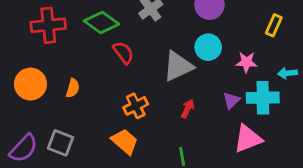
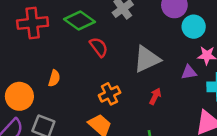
cyan circle: (208, 47) -> (194, 27), moved
orange circle: (30, 84) -> (19, 96), moved
purple triangle: (231, 100) -> (189, 72), moved, turned 35

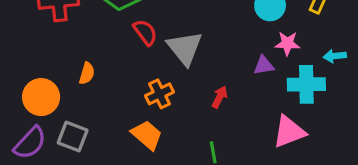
gray triangle: (147, 59) -> (185, 48), moved, turned -44

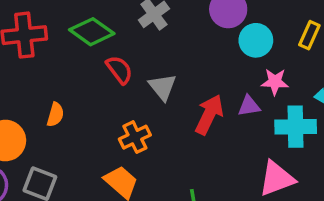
gray triangle: (185, 48) -> (163, 87), size x0.7
red arrow: (220, 97) -> (209, 115), moved, size x1.6

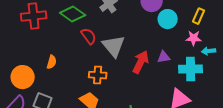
pink star: (275, 82) -> (194, 38), moved
gray triangle: (163, 87) -> (114, 46), size x1.4
orange cross: (135, 137) -> (98, 75), turned 30

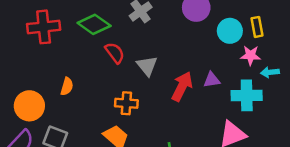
yellow rectangle: (199, 16) -> (257, 27), turned -35
cyan circle: (168, 19) -> (230, 31), moved
gray triangle: (114, 46) -> (147, 66), size x0.7

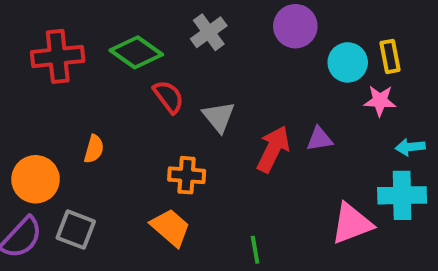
cyan arrow: (270, 72) -> (410, 147), moved
cyan cross: (247, 95) -> (402, 195), moved

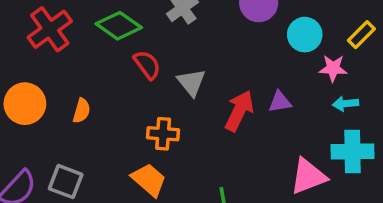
red cross: (58, 56) -> (50, 29), turned -30
yellow rectangle: (390, 56) -> (361, 35), moved, turned 56
cyan arrow: (410, 147) -> (345, 104), moved
orange circle: (36, 179) -> (25, 104), moved

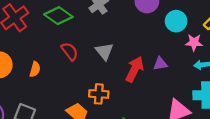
red semicircle: (147, 65) -> (70, 51), moved
orange cross: (163, 134) -> (99, 94), moved

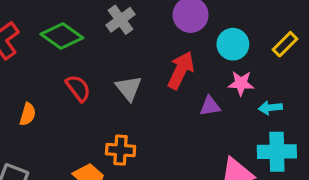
pink star: (194, 42) -> (241, 83), moved
red arrow: (135, 69) -> (181, 70), moved

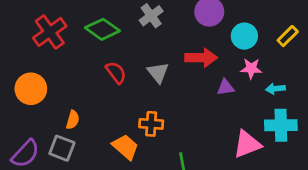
red arrow: (181, 70) -> (201, 58), turned 64
orange semicircle: (28, 114) -> (73, 120), moved

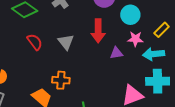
yellow rectangle: (288, 36) -> (162, 30), moved
red arrow: (201, 58) -> (98, 31), turned 90
cyan arrow: (275, 89) -> (154, 54), size x1.5

